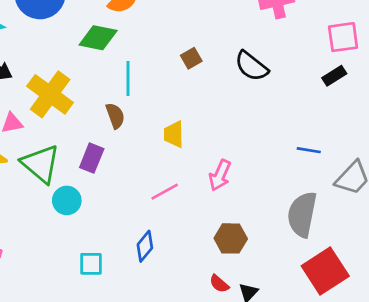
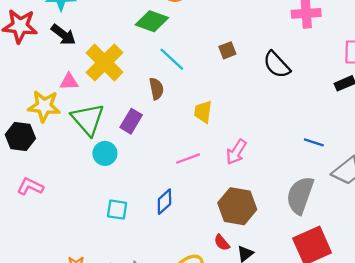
cyan line: (128, 78) -> (172, 59), turned -56
brown hexagon: (231, 238) -> (237, 206), size x1.4

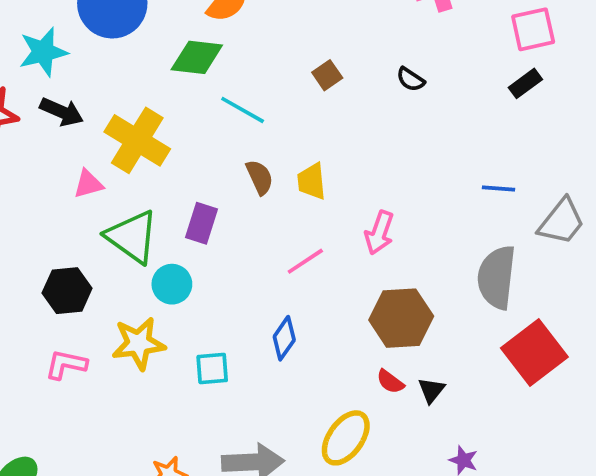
black semicircle: (277, 65) -> (411, 79), size x0.6
brown semicircle: (156, 89) -> (260, 177), moved
yellow star: (44, 106) -> (139, 343), moved
black hexagon: (20, 137) -> (67, 291), moved

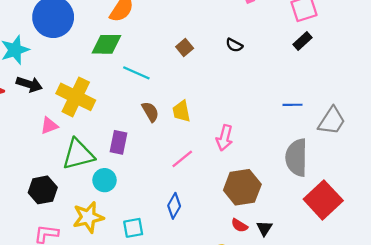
green triangle: (132, 237) -> (78, 154), turned -44

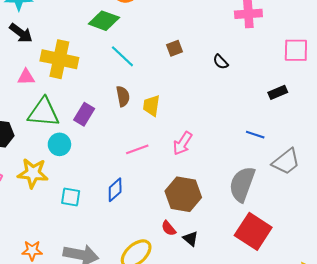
black rectangle: (302, 41) -> (278, 92), moved
yellow cross: (76, 97) -> (59, 59), turned -33
red square: (323, 200) -> (253, 231), turned -33
black triangle: (264, 228) -> (190, 239), turned -42

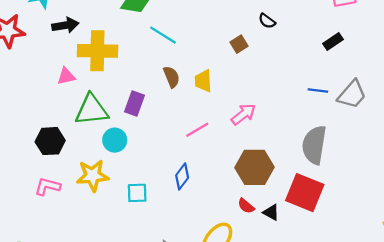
black arrow: (21, 33) -> (65, 25), moved, turned -35
brown square: (174, 48) -> (239, 44), moved
pink arrow: (182, 143) -> (243, 114), turned -150
gray trapezoid: (286, 162) -> (352, 94), moved
red square: (253, 231) -> (305, 193), moved

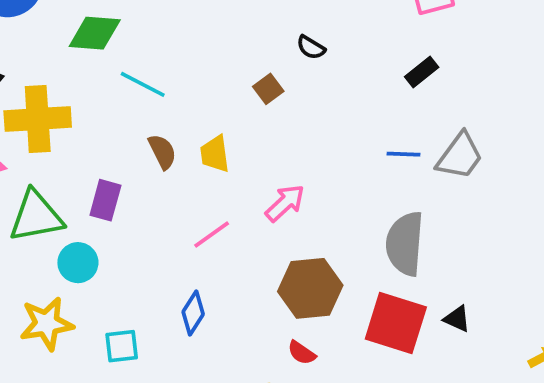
black triangle: (271, 212) -> (457, 319), moved

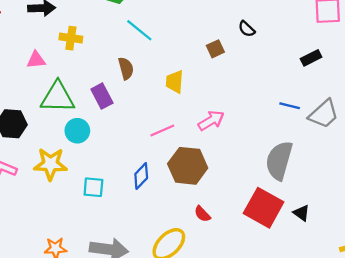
yellow cross: (38, 119) -> (71, 38), size x0.6
brown semicircle: (162, 152) -> (126, 68), moved
purple rectangle: (105, 200) -> (102, 96), turned -55
brown hexagon: (310, 288) -> (188, 166), moved

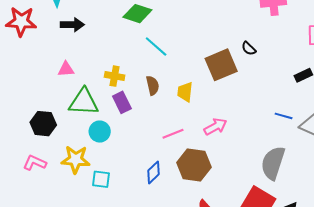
yellow cross: (71, 38) -> (115, 76), moved
brown square: (215, 49) -> (221, 65), size x2.0
brown semicircle: (126, 68) -> (153, 85), moved
cyan square: (93, 187) -> (101, 179), moved

